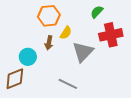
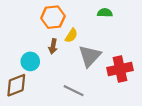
green semicircle: (97, 12) -> (105, 13), turned 48
red cross: (111, 35) -> (120, 69), moved

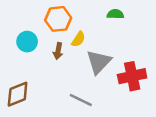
cyan circle: (30, 61) -> (27, 42), moved

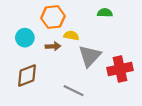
yellow semicircle: (78, 39) -> (71, 35), turned -112
brown arrow: (58, 51) -> (53, 46), turned -104
brown diamond: (18, 94) -> (27, 75), moved

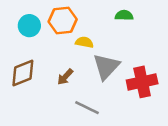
cyan circle: (25, 38) -> (29, 26), moved
brown arrow: (53, 46) -> (65, 77), moved, turned 136
brown diamond: (27, 75) -> (23, 73), moved

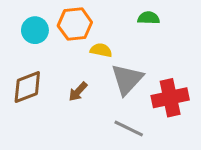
gray line: (87, 108) -> (129, 128), moved

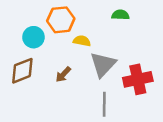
cyan circle: (35, 30) -> (33, 37), moved
gray line: (129, 128) -> (104, 104), turned 65

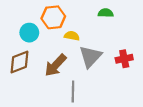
brown arrow: (63, 74) -> (55, 65), size x1.6
red cross: (138, 79) -> (124, 59), moved, size x0.7
gray line: (104, 104) -> (73, 91), moved

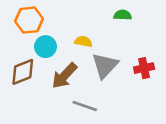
orange hexagon: (53, 17) -> (29, 20), moved
cyan circle: (29, 33) -> (45, 47), moved
gray line: (73, 91) -> (85, 106), turned -72

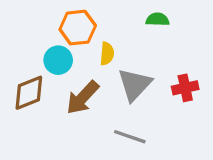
orange hexagon: (29, 20) -> (78, 28), moved
yellow semicircle: (83, 42) -> (107, 54), turned 84
gray line: (85, 106) -> (130, 137), moved

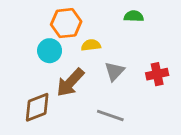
yellow semicircle: (107, 54) -> (91, 45), turned -102
gray triangle: (135, 85) -> (114, 71), size x0.7
brown diamond: (29, 93) -> (37, 107), moved

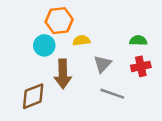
green semicircle: (134, 16) -> (138, 40), moved
brown arrow: (70, 82) -> (63, 74), turned -44
gray line: (110, 116) -> (112, 94), moved

